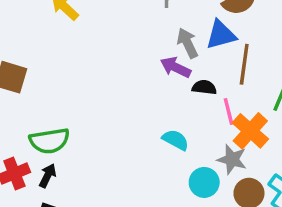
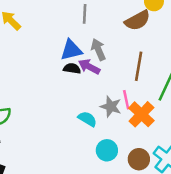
blue triangle: (221, 35) -> (71, 50), moved
black semicircle: (204, 87) -> (72, 69), moved
gray star: (232, 159) -> (111, 106), moved

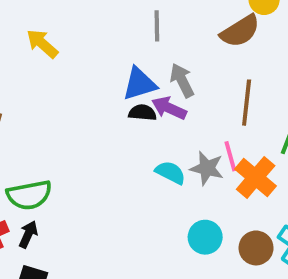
cyan semicircle: (87, 119) -> (170, 173), moved

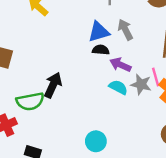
purple arrow: (169, 108) -> (120, 65), moved
black arrow: (28, 234) -> (53, 85), moved, size x1.5
cyan circle: (205, 237) -> (96, 141), moved

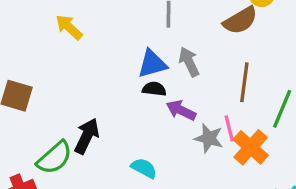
cyan semicircle: (118, 87) -> (144, 168), moved
green semicircle: (30, 101) -> (55, 158), turned -32

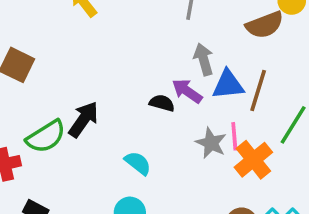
blue triangle: (152, 64) -> (228, 85), moved
black semicircle: (154, 89) -> (162, 103), moved
purple arrow: (181, 110) -> (187, 91), moved

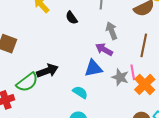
blue triangle: (228, 85) -> (93, 68), moved
black semicircle: (162, 103) -> (72, 18), moved, turned -136
black arrow: (84, 119) -> (47, 71), turned 40

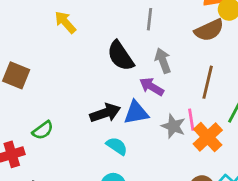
black semicircle: (72, 18) -> (120, 56), moved, size x1.6
black arrow: (47, 71) -> (105, 113), moved
green semicircle: (27, 82) -> (43, 130), size x0.7

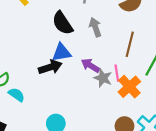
purple arrow: (152, 87) -> (90, 65), moved
blue triangle: (136, 113) -> (62, 53), moved
cyan semicircle: (117, 146) -> (16, 95), moved

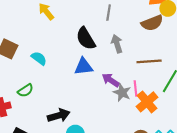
brown line: (130, 44) -> (149, 61), turned 70
black arrow: (50, 67) -> (59, 115), moved
cyan semicircle: (16, 95) -> (39, 58), moved

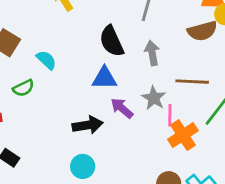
purple arrow: (111, 80) -> (122, 108), moved
green semicircle: (25, 90) -> (23, 88), moved
gray star: (122, 93) -> (154, 98), moved
black arrow: (59, 115) -> (88, 125), moved

